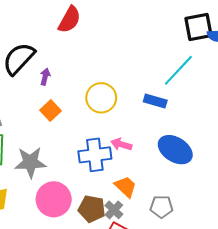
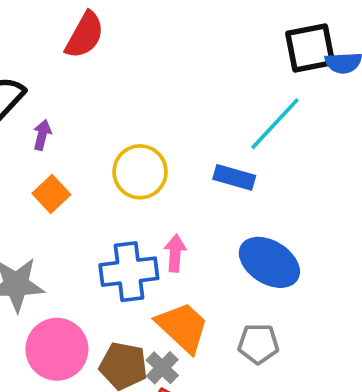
pink arrow: (121, 144) -> (175, 253), turned 78
orange trapezoid: (126, 187) -> (183, 327), size x1.4
gray pentagon: (161, 207) -> (258, 344), moved

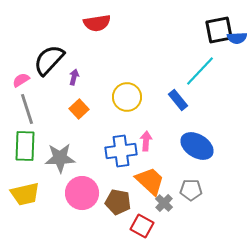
red semicircle: (85, 35) -> (97, 23), turned 52
blue rectangle: (234, 177) -> (178, 100), turned 35
gray cross: (162, 368) -> (164, 203), moved

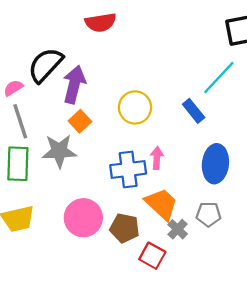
purple arrow: (74, 77) -> (74, 84), size x2.0
blue ellipse: (197, 146) -> (215, 164), turned 64
gray star: (60, 158) -> (59, 151), moved

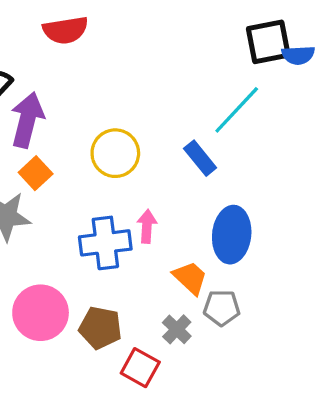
orange trapezoid: (161, 204) -> (190, 278), moved, size x0.7

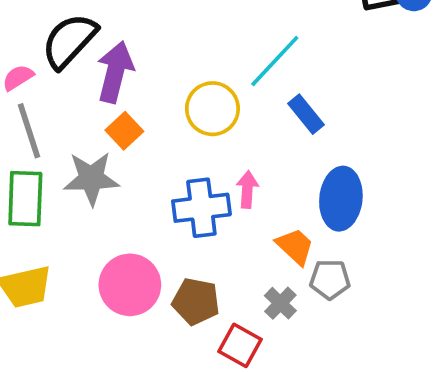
cyan line: (237, 110) -> (275, 61), moved

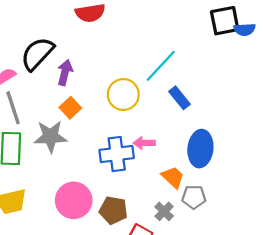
purple arrow: (115, 72) -> (65, 72), size x0.7
pink arrow: (247, 189) -> (144, 143), turned -95

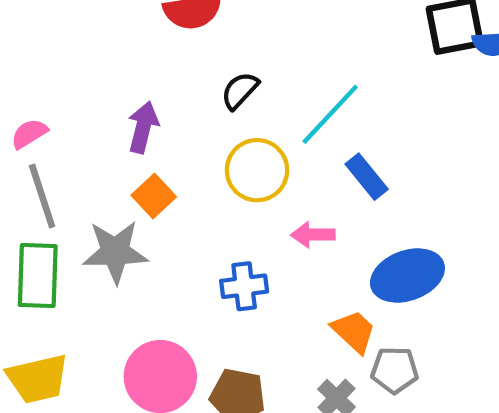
black semicircle: (37, 54) -> (240, 91), moved, size x0.6
pink arrow: (144, 143) -> (313, 235), moved
blue ellipse: (200, 149) -> (407, 276), turned 64
blue cross: (117, 154) -> (244, 286), size x0.7

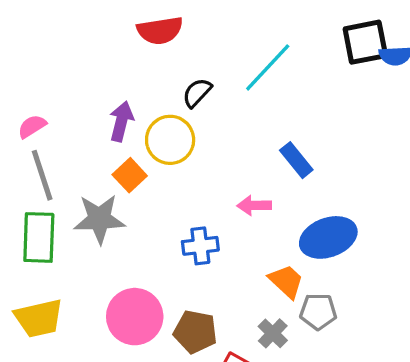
cyan line: (330, 114) -> (268, 67), moved
yellow circle: (257, 170) -> (170, 140), moved

